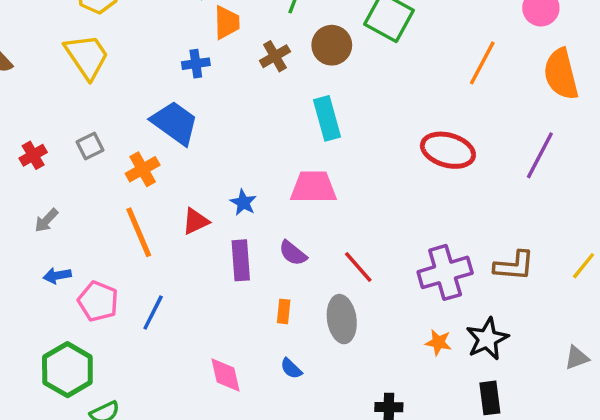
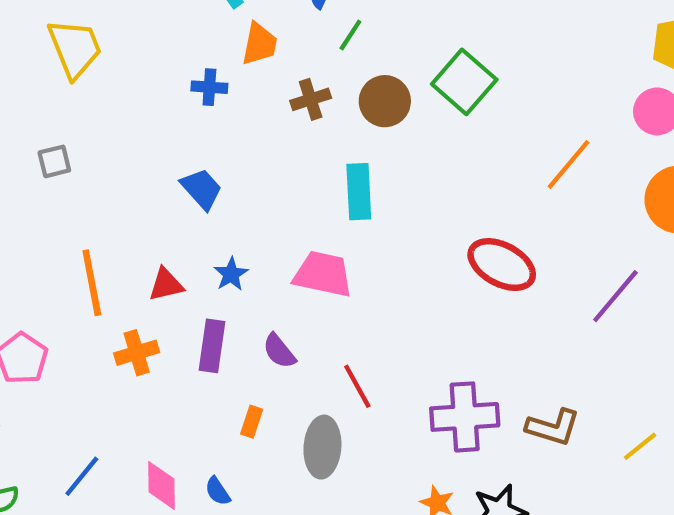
blue trapezoid: (175, 123) -> (202, 189), moved, size x0.7
orange cross: (143, 169) -> (137, 353), moved
blue line: (153, 313) -> (82, 476), moved
blue semicircle: (291, 369) -> (218, 491), moved

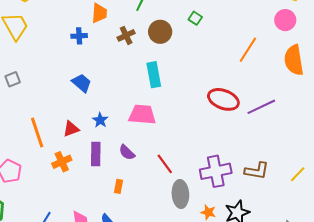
green square: (464, 82) -> (195, 18), size x0.5
purple line: (615, 296) -> (261, 107), moved, turned 32
gray ellipse: (322, 447) -> (180, 194), moved

